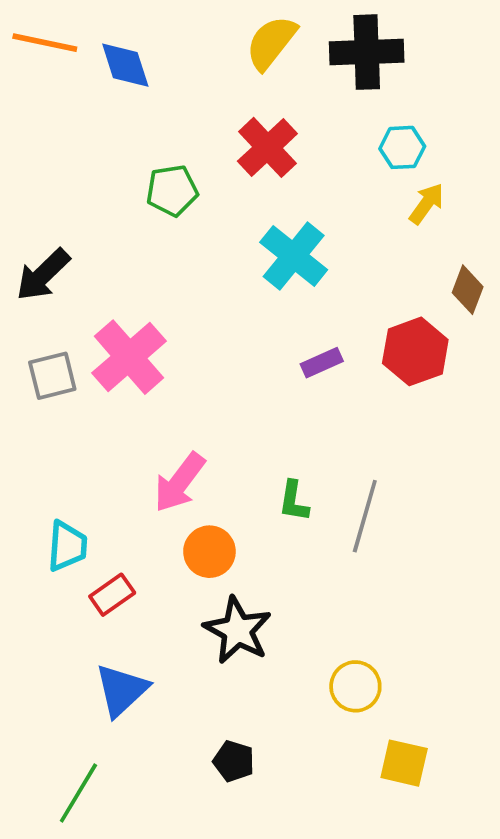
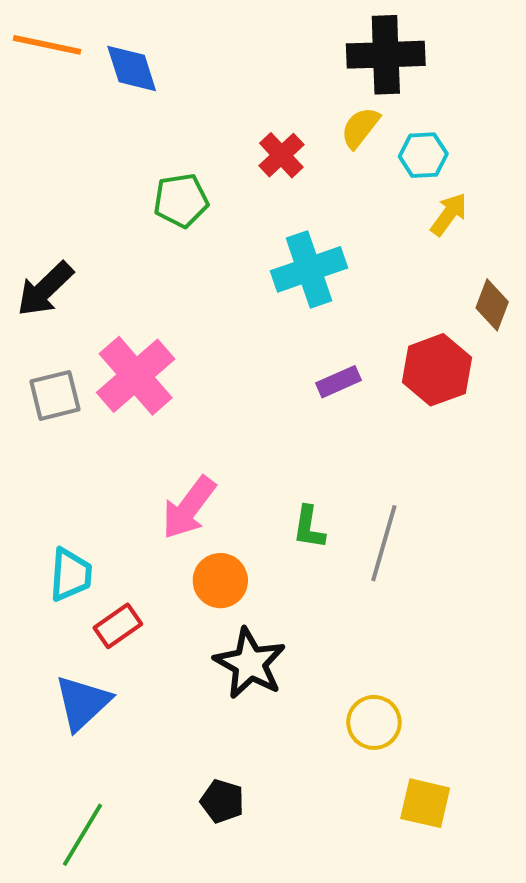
yellow semicircle: (271, 43) -> (360, 128), moved, size x0.7
red cross: (267, 147) -> (281, 155), size x0.7
cyan cross: (294, 256) -> (309, 269), turned 32
blue triangle: (122, 690) -> (82, 703), moved
black pentagon: (234, 761) -> (222, 801), moved

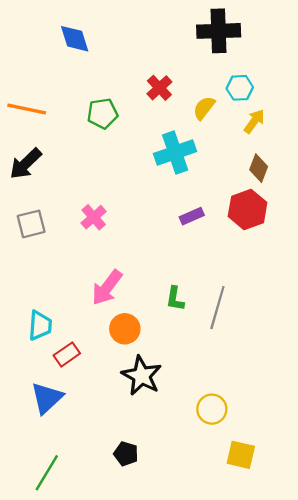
orange line: (47, 45) -> (27, 109), moved
yellow semicircle: (360, 128) -> (204, 108), moved
brown diamond: (492, 305) -> (259, 168), moved
pink cross: (136, 376) -> (94, 217), moved, size x0.6

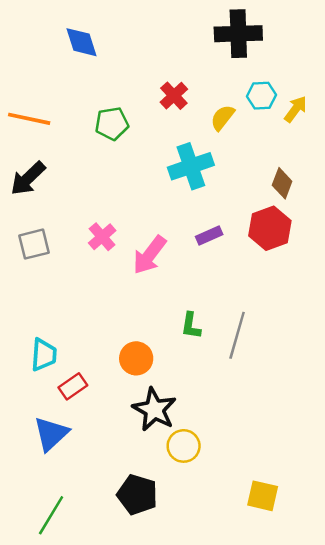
yellow arrow: (254, 121) -> (295, 109), moved
pink arrow: (107, 288) -> (150, 255), moved
yellow circle: (212, 409) -> (184, 446), moved
black pentagon: (126, 454) -> (137, 495), size x1.5

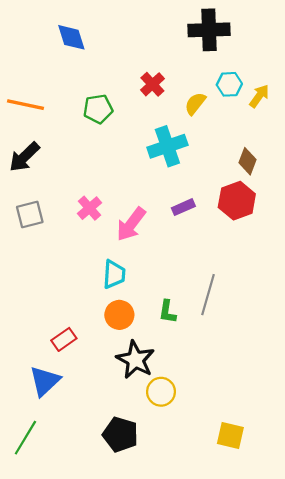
green L-shape: (191, 326) -> (167, 312), moved
cyan trapezoid: (44, 355) -> (114, 274), moved
green line: (51, 515) -> (25, 438), moved

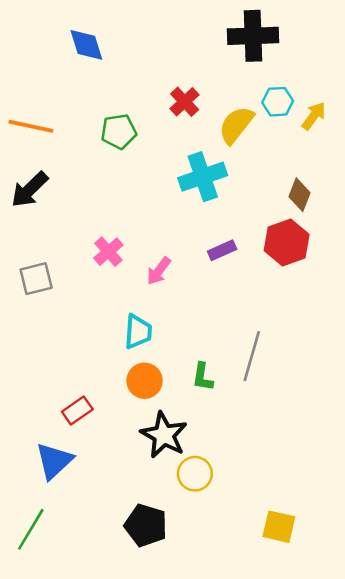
yellow semicircle: (195, 104) -> (236, 125), size x1.4
gray square: (30, 215) -> (36, 279), moved
pink arrow: (131, 224) -> (159, 271), size x0.7

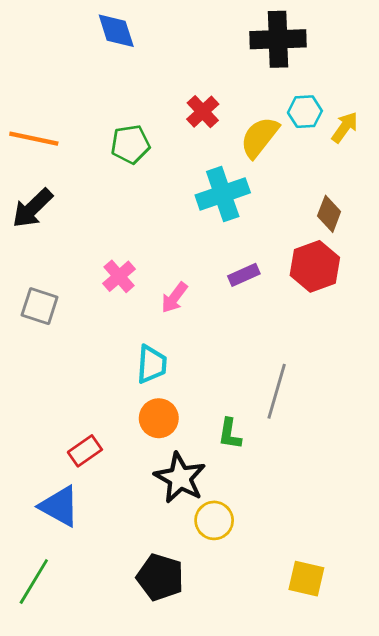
blue diamond: (86, 45) -> (116, 31), moved
gray square: (36, 279) -> (40, 306), turned 32
green L-shape: (203, 377) -> (230, 434), moved
blue triangle: (54, 461) -> (59, 506), turned -48

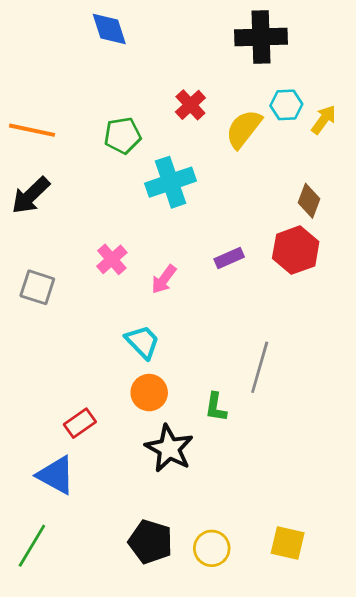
cyan cross: (223, 194) -> (170, 182), moved
cyan trapezoid: (152, 364) -> (142, 342), turned -48
yellow circle: (214, 520) -> (212, 548), moved

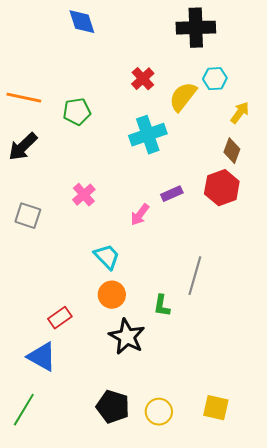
yellow arrow: (324, 120) -> (240, 113), moved
green pentagon: (123, 136) -> (77, 112), moved
cyan cross: (170, 182) -> (148, 135), moved
pink arrow: (164, 279) -> (140, 215), moved

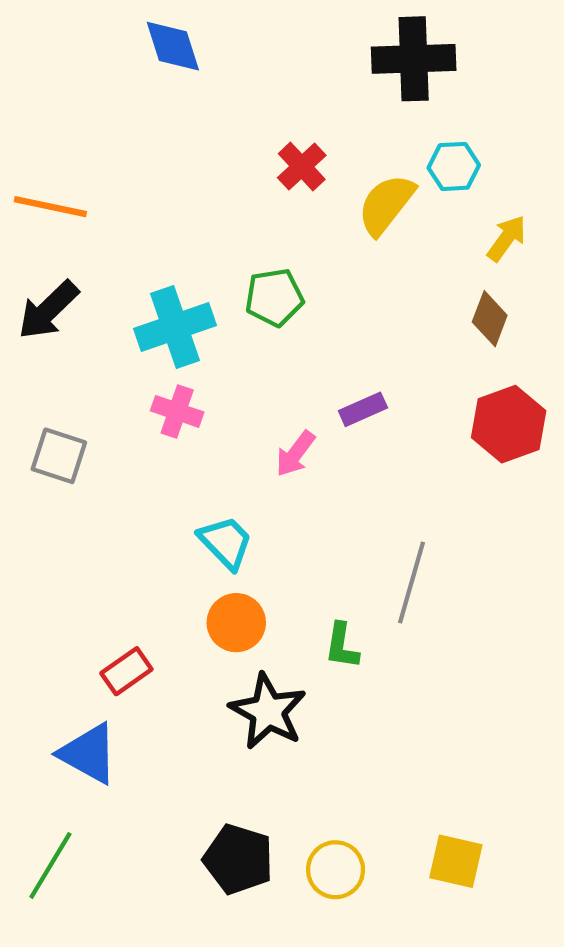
green pentagon: (77, 112) -> (274, 297), moved
cyan cross: (148, 135) -> (175, 327), moved
red hexagon: (222, 188) -> (509, 424), moved
pink cross: (84, 195) -> (177, 411), turned -30

